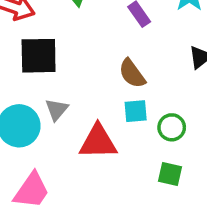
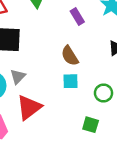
green circle: (172, 127) -> (103, 93), moved
red triangle: (98, 142) -> (29, 107), moved, turned -40

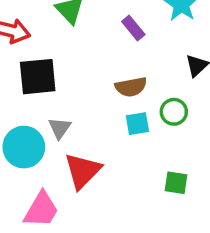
brown semicircle: (70, 56) -> (131, 87), turned -60
green circle: (103, 93) -> (174, 112), moved

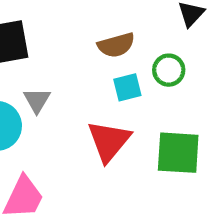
red triangle: (83, 171) -> (109, 141), moved
green square: (176, 183) -> (178, 153), size x1.6

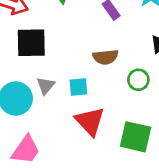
cyan square: (127, 87) -> (78, 87), moved
red triangle: (109, 141) -> (90, 121), turned -32

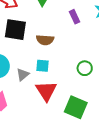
brown semicircle: (105, 57) -> (45, 40), moved
gray triangle: (46, 86) -> (23, 75), moved

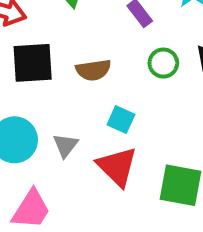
cyan square: (42, 66) -> (121, 120), moved, turned 32
green circle: (85, 68) -> (163, 63), moved

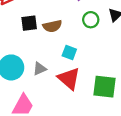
black square: (33, 63) -> (29, 23), moved, size x0.7
gray triangle: (65, 145) -> (40, 69), turned 32

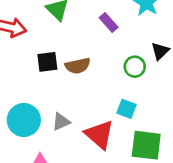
green circle: (91, 20) -> (135, 67), moved
cyan square: (69, 52) -> (127, 109), moved

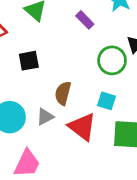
brown semicircle: (78, 66) -> (63, 93), moved, turned 120
green circle: (135, 67) -> (112, 60), size x1.4

